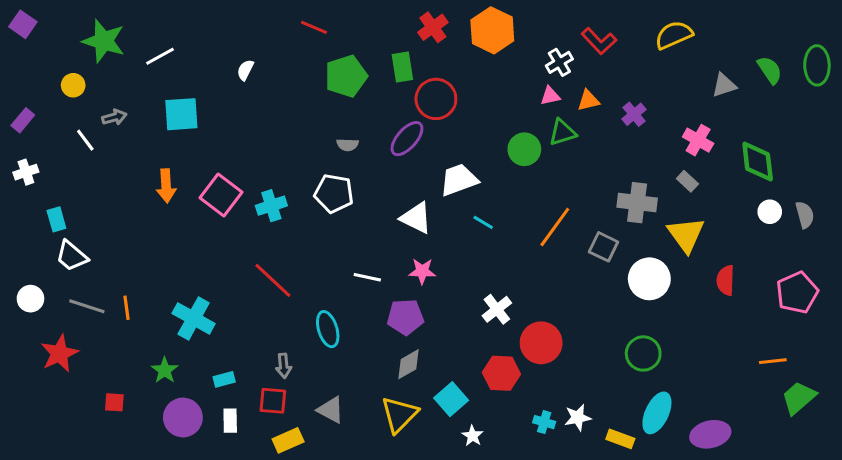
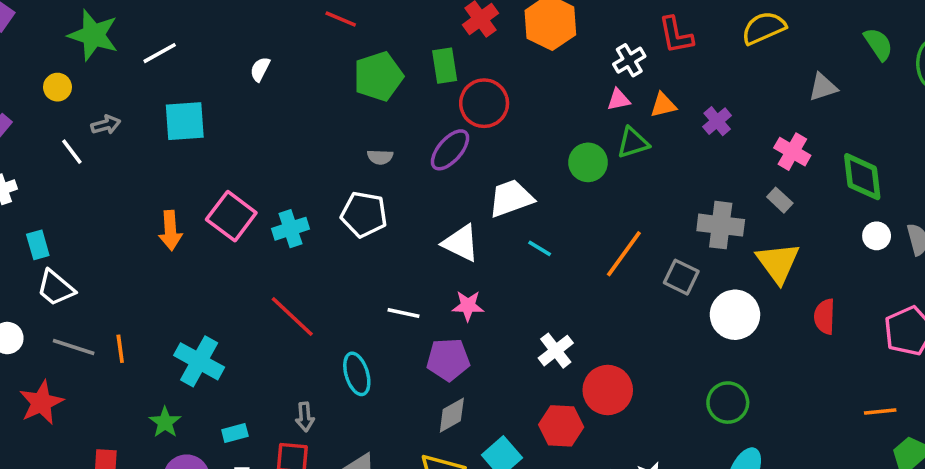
red L-shape: (599, 41) -> (676, 35), turned 32
green semicircle: (770, 70) -> (878, 44), moved
orange arrow: (166, 186) -> (170, 230), moved

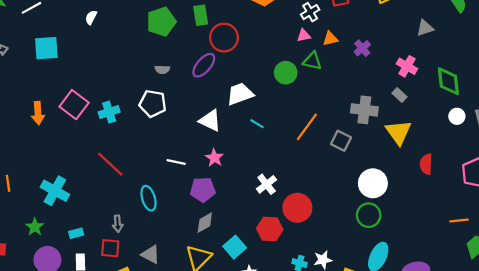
green triangle: (633, 143) -> (312, 61), turned 30
pink star: (468, 306) -> (214, 158), turned 30
white circle: (735, 315) -> (373, 183), moved

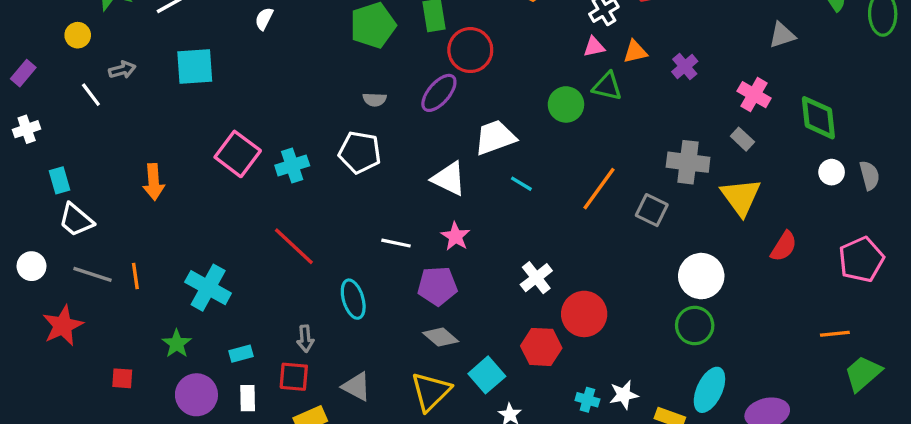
orange arrow: (38, 113) -> (154, 182), moved
red semicircle: (426, 164) -> (784, 246), turned -150
gray diamond: (205, 223) -> (441, 337), turned 70

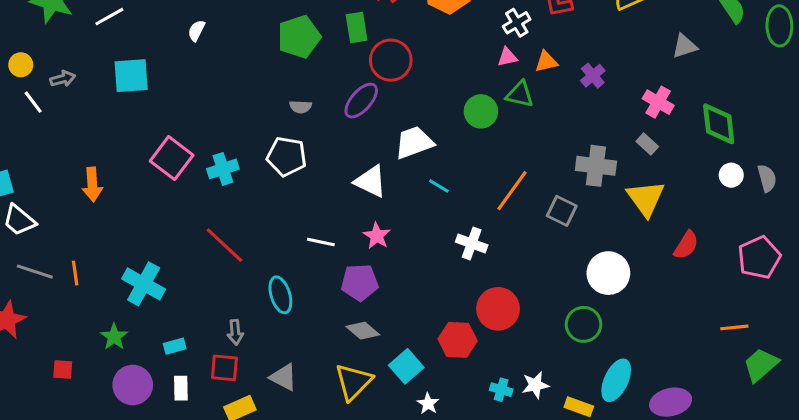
yellow circle: (78, 35) -> (21, 65), moved
white cross: (536, 278) -> (472, 244), moved, turned -32
green circle: (695, 326) -> (584, 324), moved

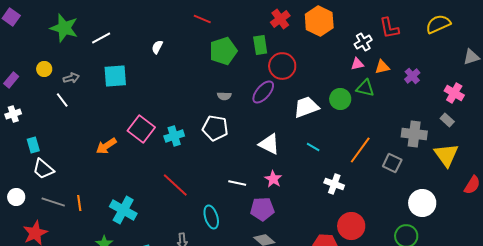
white line: (33, 102) -> (62, 100), moved
white trapezoid: (414, 142) -> (306, 107), moved
orange arrow: (92, 184) -> (106, 146), moved, turned 60

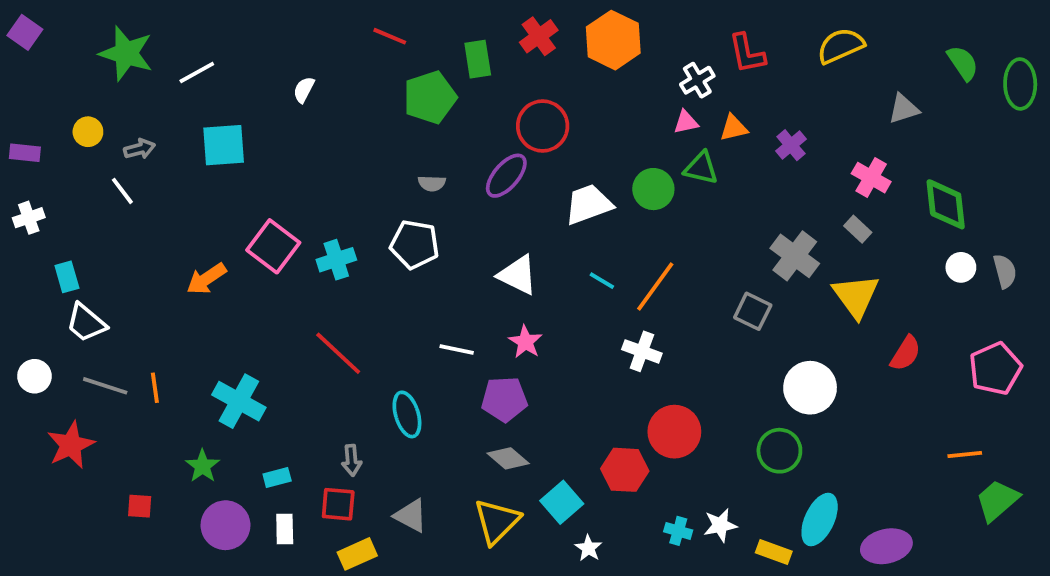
green rectangle: (260, 45) -> (478, 59), moved
purple rectangle: (11, 80) -> (25, 153), turned 56
gray cross: (414, 134) -> (795, 256), turned 30
orange line: (360, 150) -> (655, 286), moved

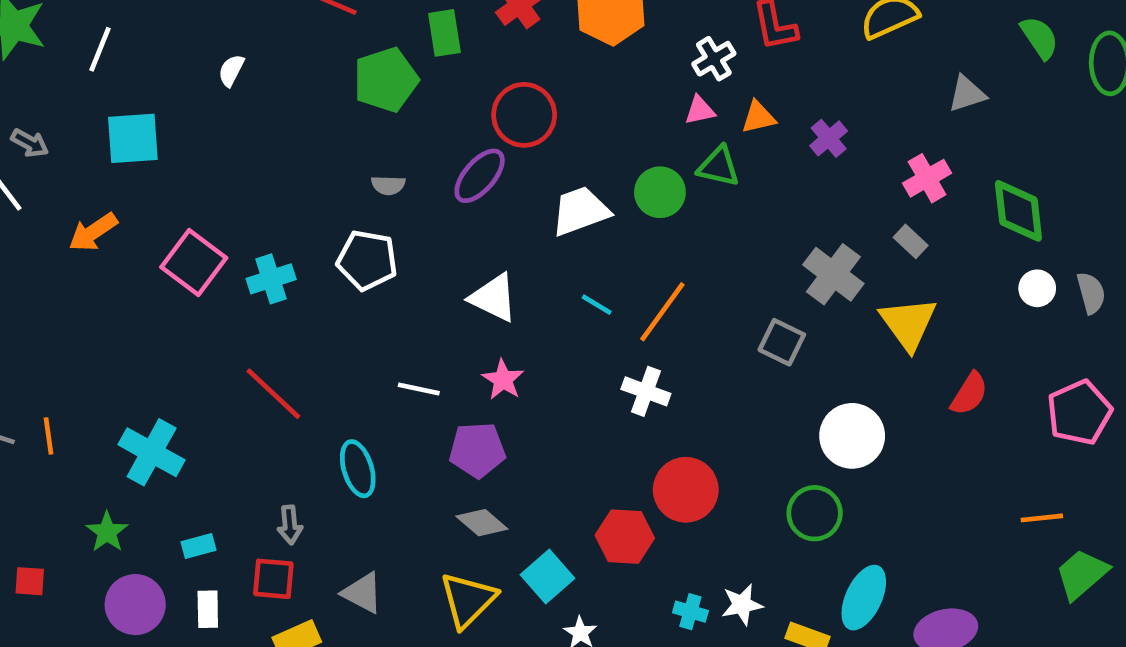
white line: (197, 73) -> (100, 49), turned -39
gray arrow: (140, 149) -> (30, 143), turned 44
pink cross: (871, 178) -> (927, 178), turned 30
orange arrow: (206, 279) -> (93, 232), moved

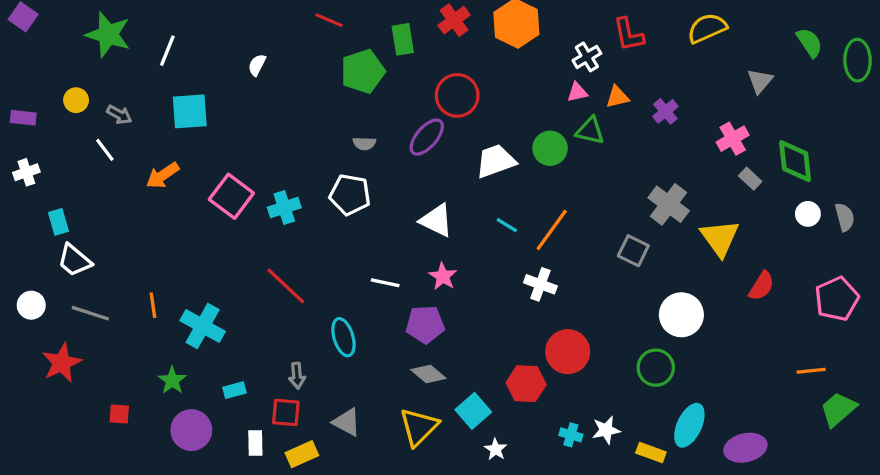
gray triangle: (967, 94) -> (760, 81), turned -32
gray rectangle: (911, 241) -> (750, 179), moved
orange line: (48, 436) -> (153, 305), moved
white rectangle: (208, 609) -> (255, 443), moved

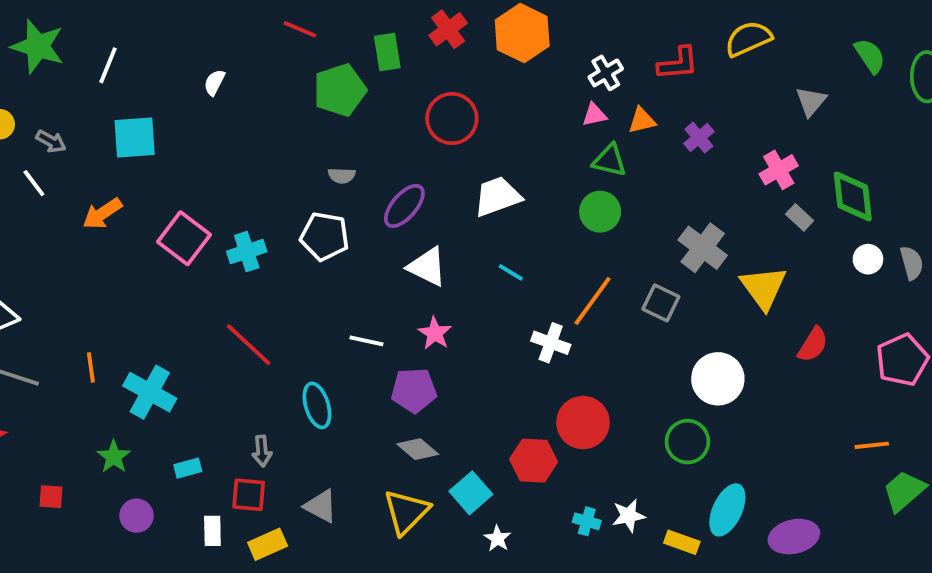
red L-shape: (629, 35) -> (678, 63), moved, turned -84
purple ellipse: (427, 137) -> (404, 206), moved
green circle: (550, 148) -> (600, 212), moved
orange line: (552, 230) -> (592, 301), moved
purple circle: (191, 430) -> (136, 516), size x0.7

